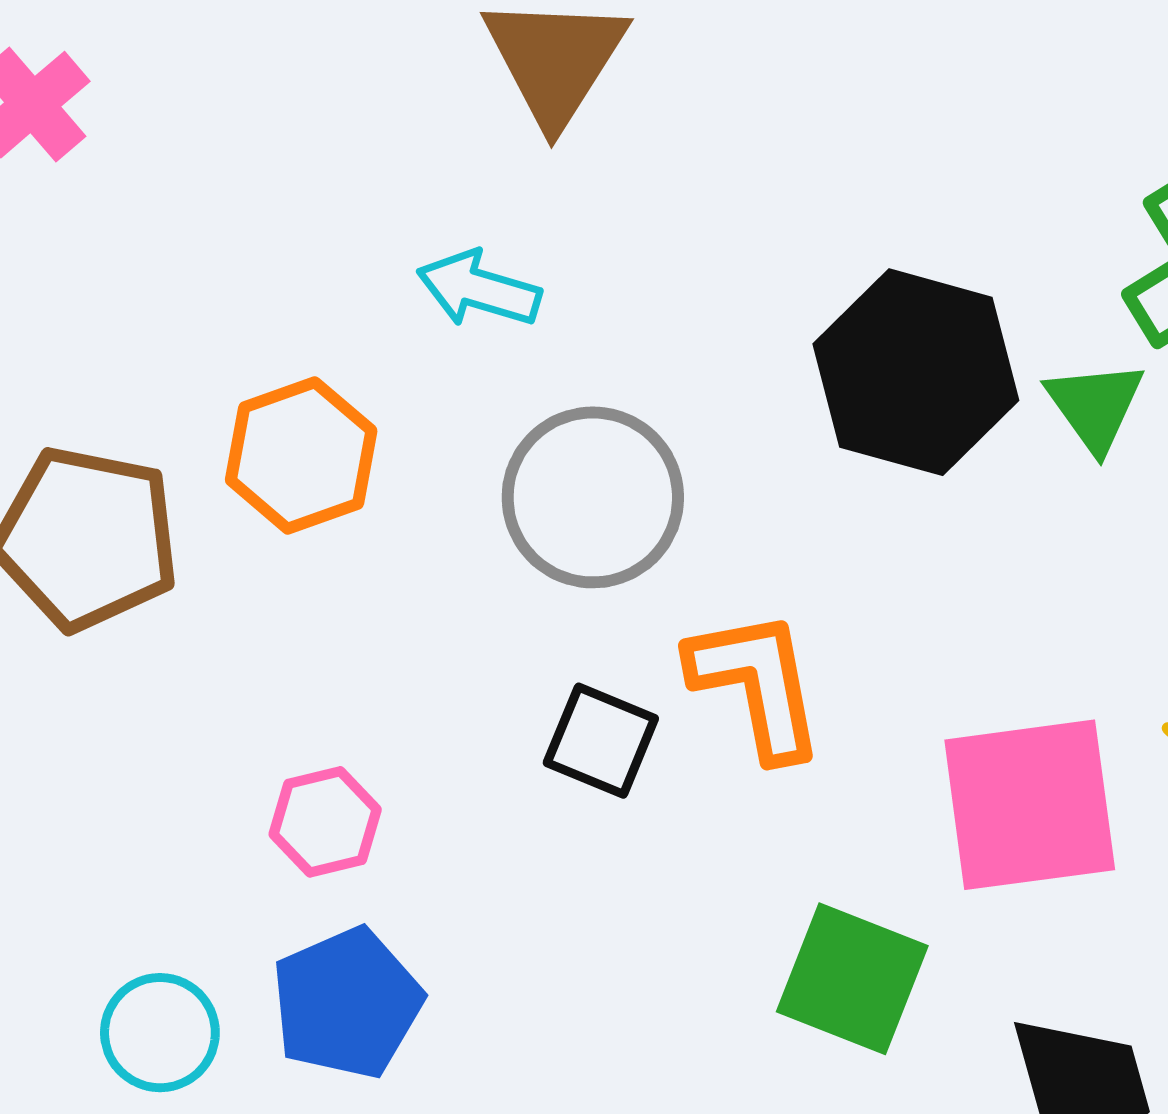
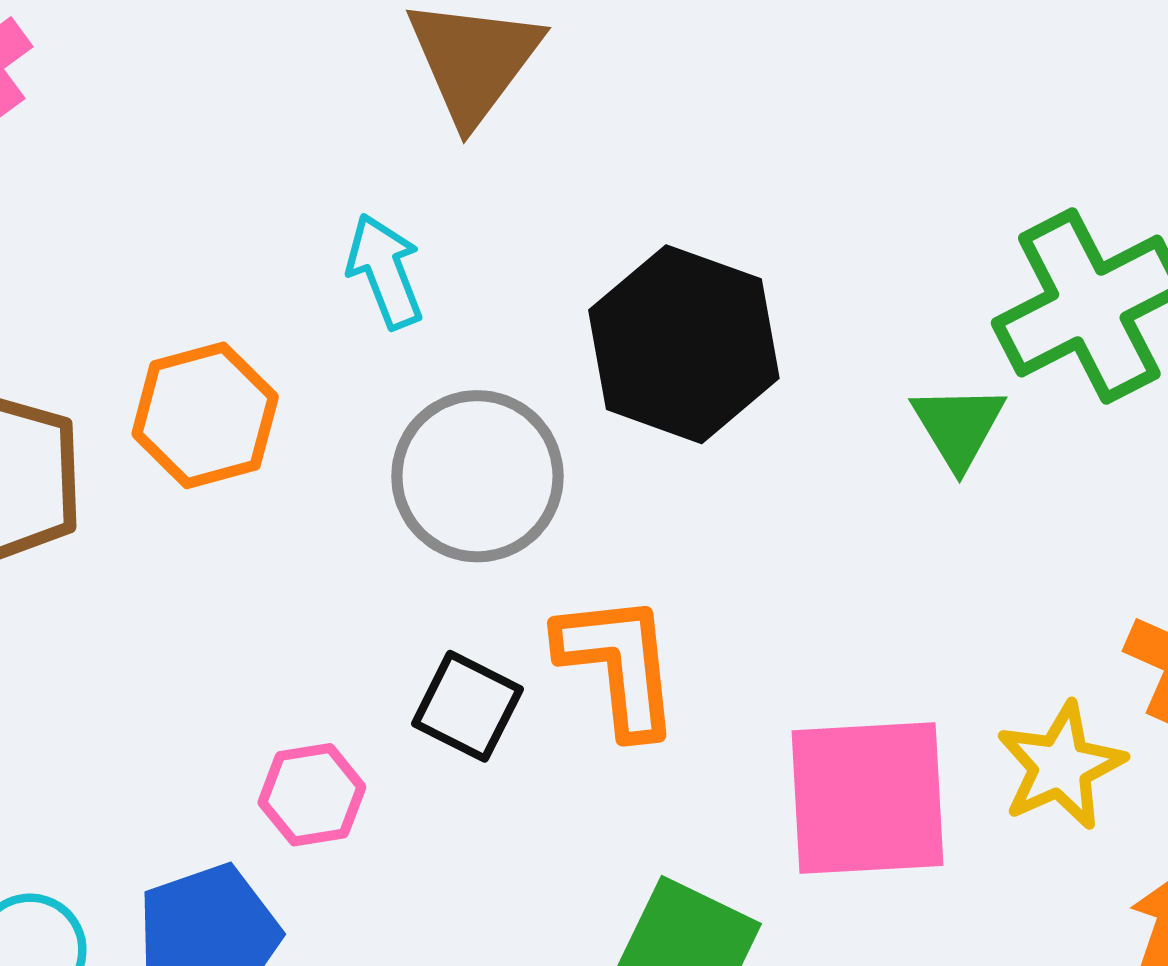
cyan arrow: (479, 289) -> (385, 271), turned 48
black hexagon: (916, 372) -> (684, 344), moved
pink hexagon: (325, 822) -> (312, 795), moved

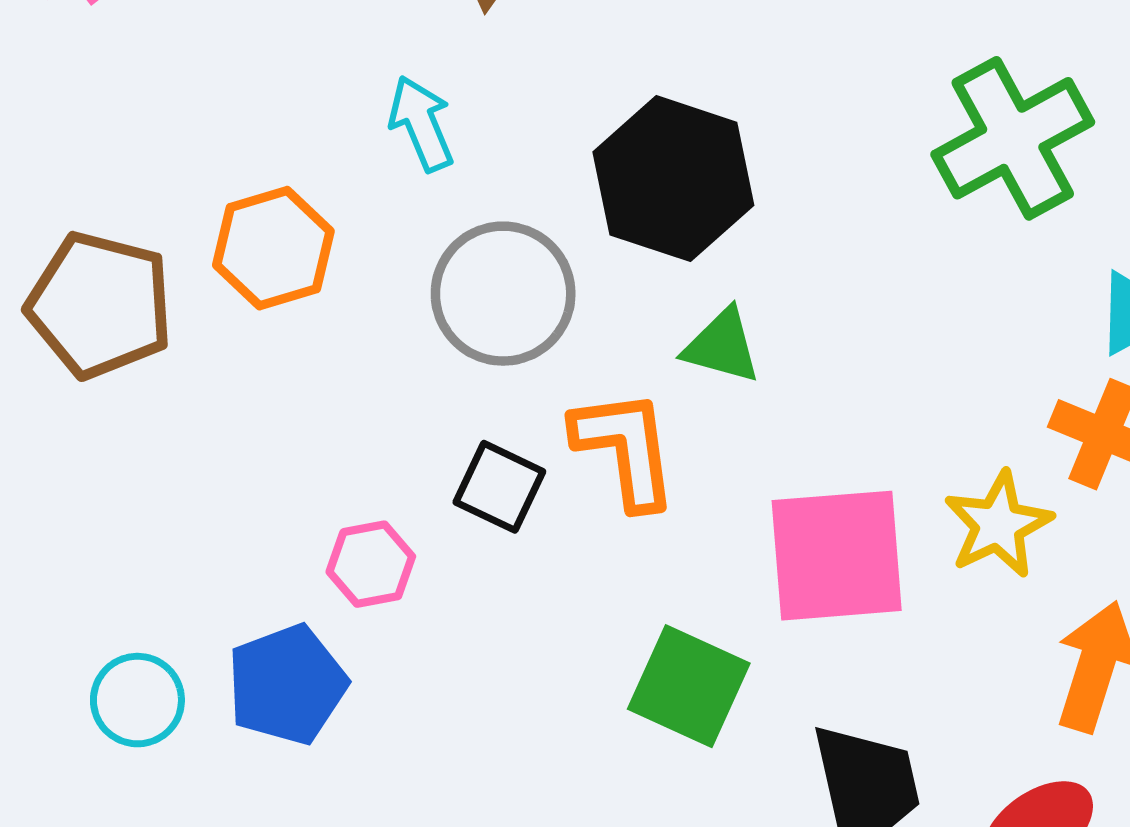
green triangle: (958, 426) -> (722, 346), moved, turned -42

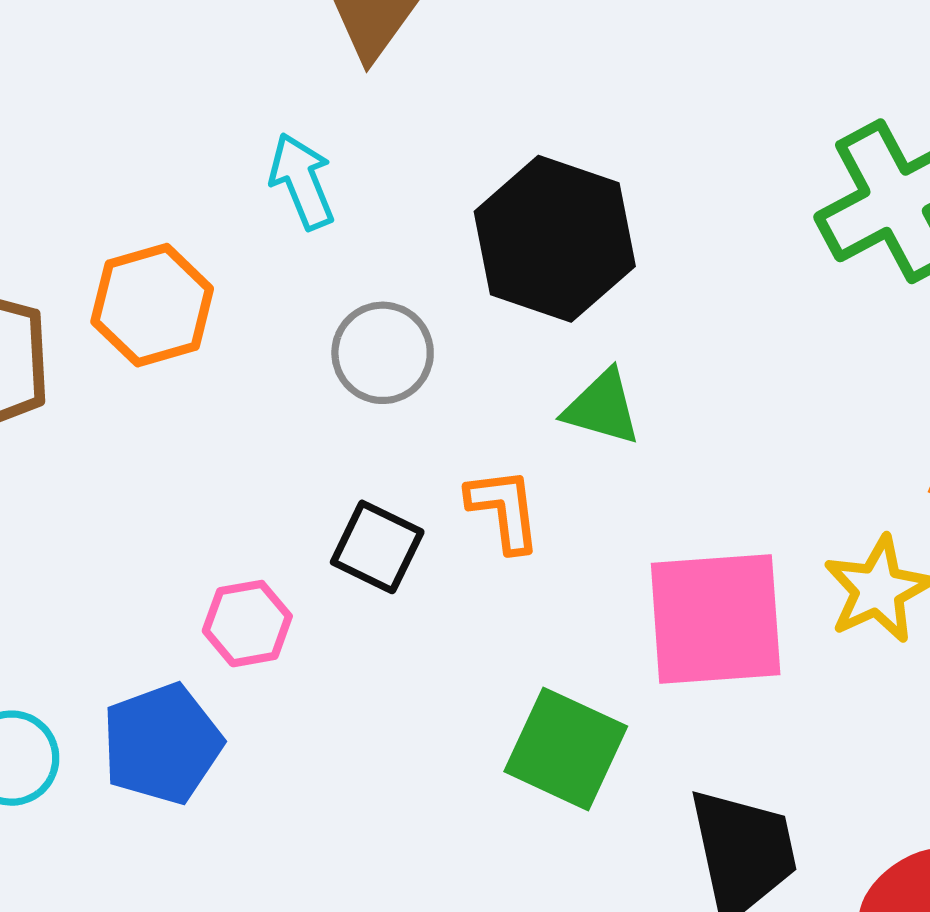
gray circle: (503, 294) -> (383, 353), size x0.7
orange L-shape: (625, 449) -> (504, 510), size x0.7

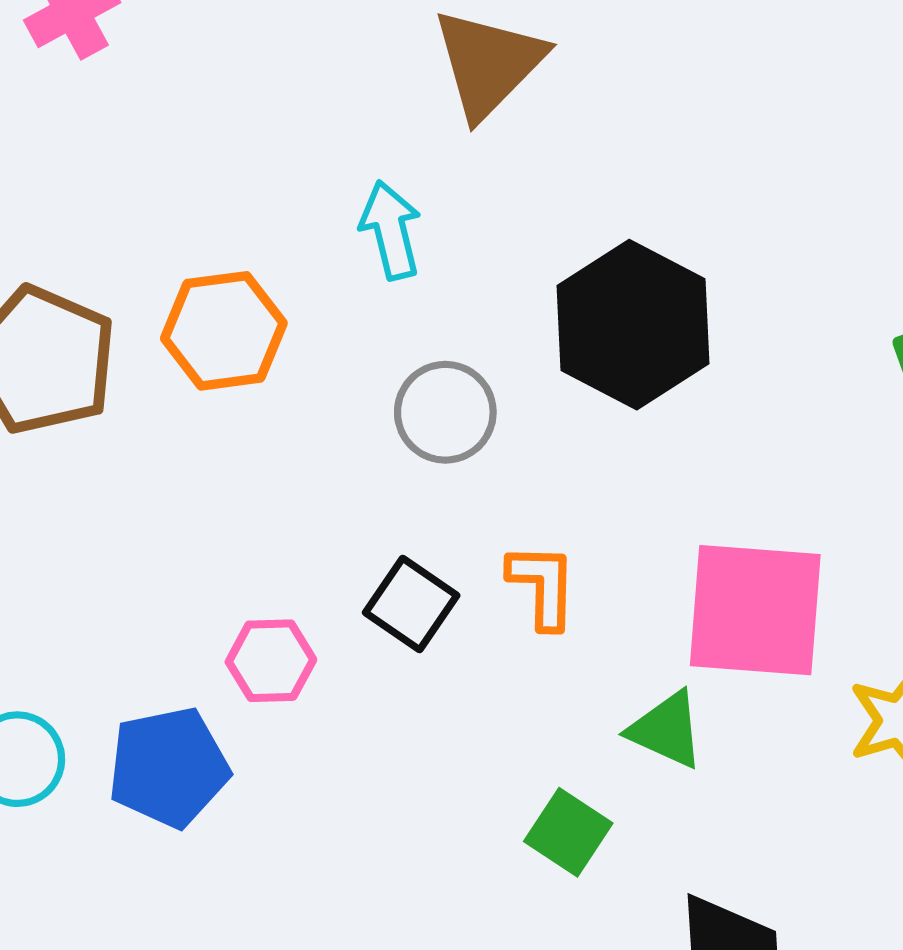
green triangle: (602, 408) -> (666, 730), moved
pink square: (716, 619) -> (755, 610), moved
green square: (566, 749) -> (568, 832), size x0.7

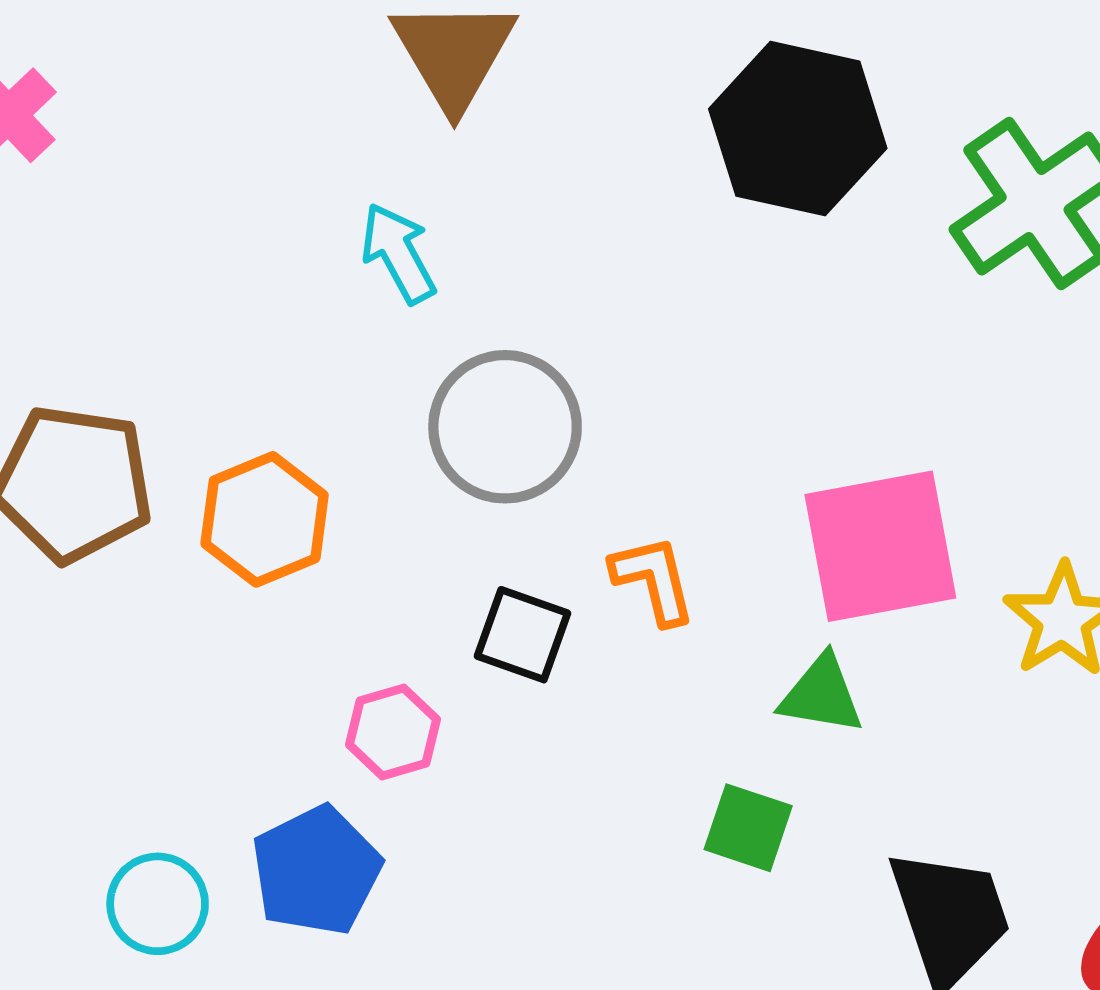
black hexagon: (633, 325) -> (798, 129), moved
orange hexagon: (224, 331) -> (265, 519), moved
gray circle: (445, 412) -> (505, 427), size x1.4

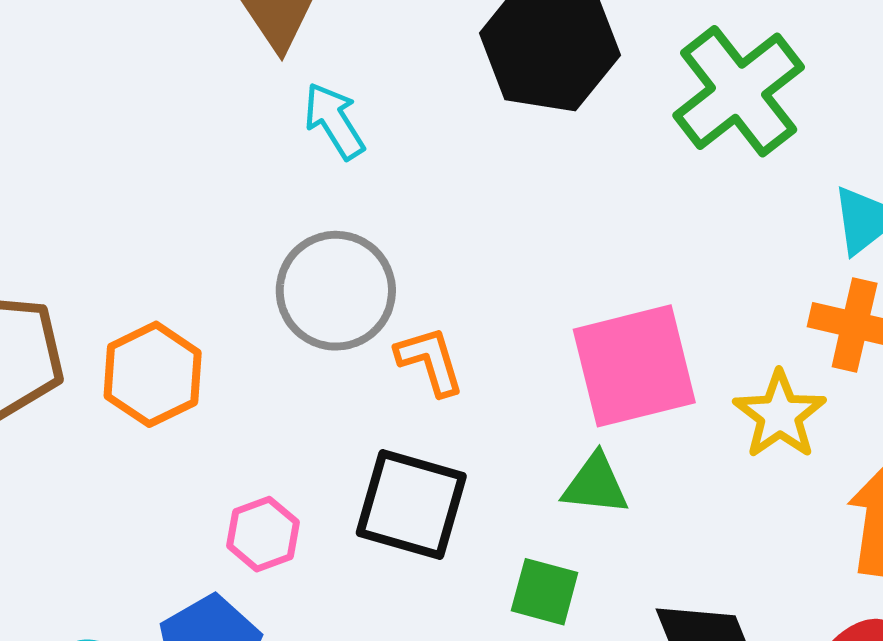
cyan arrow: (398, 253) -> (334, 121), moved
orange L-shape: (653, 580) -> (430, 361), moved
black square: (523, 635) -> (411, 505), moved, size x1.5

